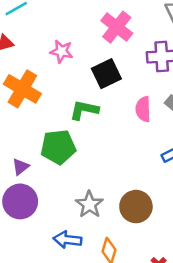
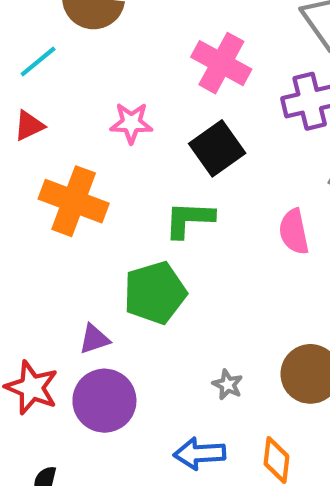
pink semicircle: (143, 109) -> (294, 232), moved
purple triangle: (20, 167) -> (94, 339), turned 30
gray star: (89, 204) -> (228, 385), size x0.6

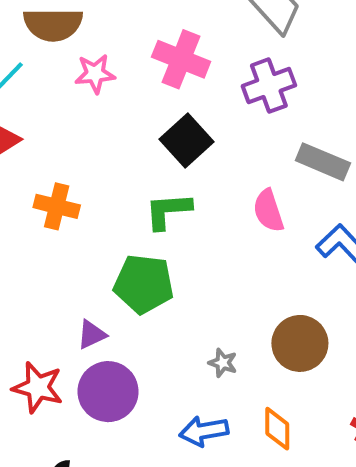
pink star: (131, 123) -> (95, 74), moved
orange cross: (74, 201) -> (57, 206), size x0.7
green pentagon: (155, 293) -> (144, 284), turned 30

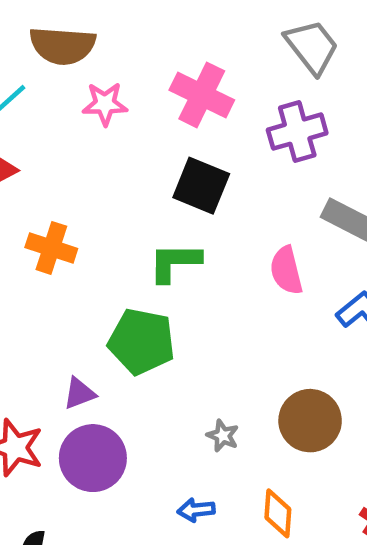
black square: (187, 140) -> (201, 186), turned -30
blue arrow: (204, 431) -> (196, 510), size x0.7

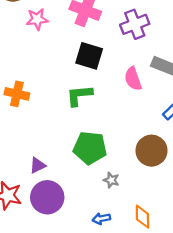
pink semicircle: (286, 270) -> (133, 79), moved
green pentagon: (142, 341) -> (90, 148), moved
brown circle: (310, 421) -> (151, 151), moved

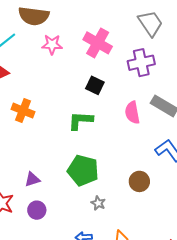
black square: (89, 56) -> (95, 85), size x0.7
brown circle: (151, 151) -> (139, 181), size x0.7
purple circle: (47, 197) -> (37, 210), size x0.6

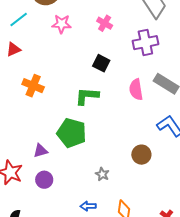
pink cross: (98, 43) -> (105, 23), size x0.6
green pentagon: (83, 170) -> (72, 133), moved

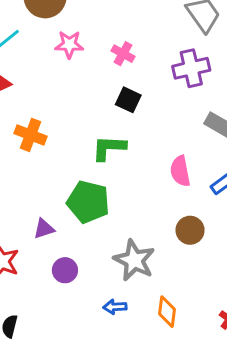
pink cross: (105, 23) -> (123, 54), moved
pink semicircle: (136, 90) -> (180, 171), moved
gray star: (102, 174) -> (134, 260), size x2.0
purple circle: (44, 180) -> (65, 270), moved

